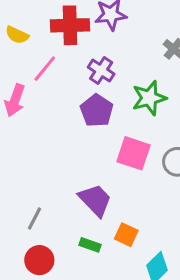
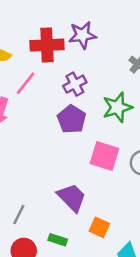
purple cross: (101, 71) -> (75, 84), turned 30
green rectangle: (90, 245) -> (58, 240), moved

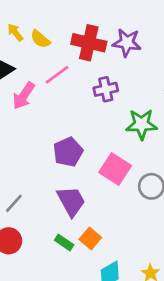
purple pentagon: (72, 119) -> (68, 152), moved
green rectangle: (58, 240) -> (64, 242), moved

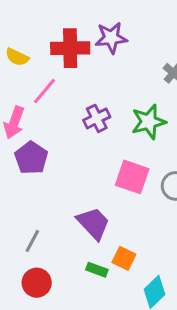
purple cross: (106, 89) -> (97, 118), moved
purple pentagon: (68, 152) -> (31, 158), moved

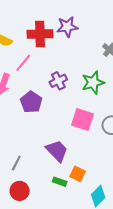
purple pentagon: (31, 158) -> (31, 102), moved

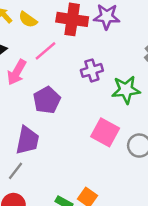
purple cross: (58, 81) -> (92, 70), moved
purple trapezoid: (57, 151) -> (27, 140), moved, turned 45

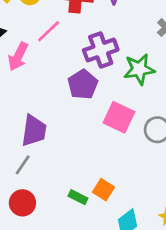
purple cross: (92, 70) -> (101, 50), size x1.4
purple pentagon: (47, 100) -> (83, 84), moved

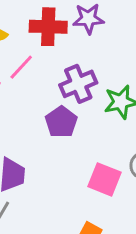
pink square: (119, 117) -> (104, 179), moved

